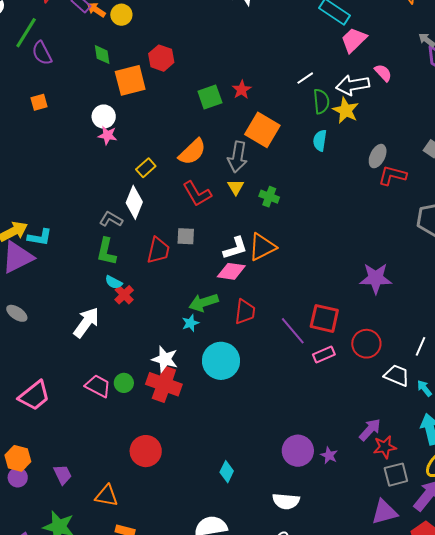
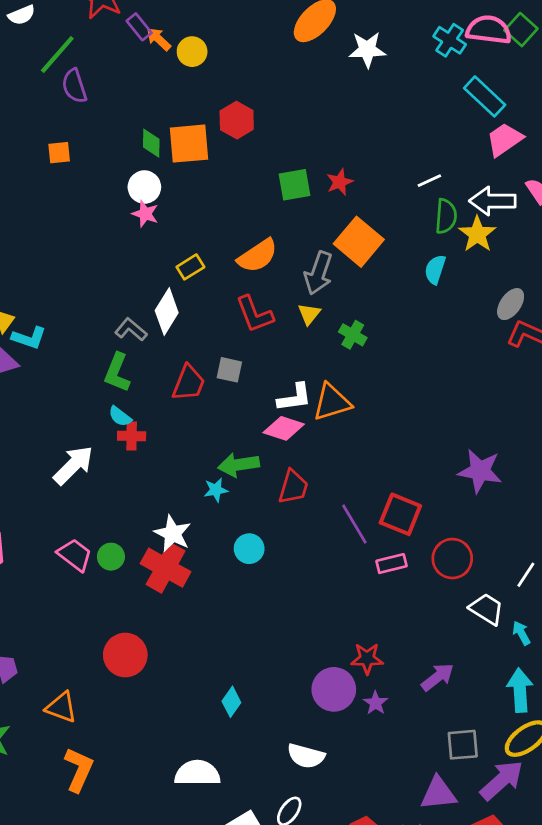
green diamond: (102, 55) -> (151, 143), moved
red cross: (124, 295) -> (132, 436), turned 36
cyan circle: (221, 361) -> (249, 549), size x0.6
red star: (385, 447) -> (367, 659), moved

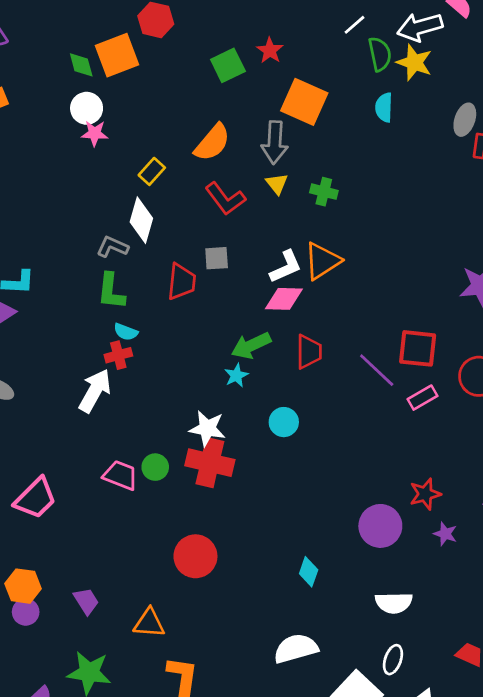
red cross: (132, 436) -> (118, 355), moved
purple circle: (334, 689) -> (380, 526), moved

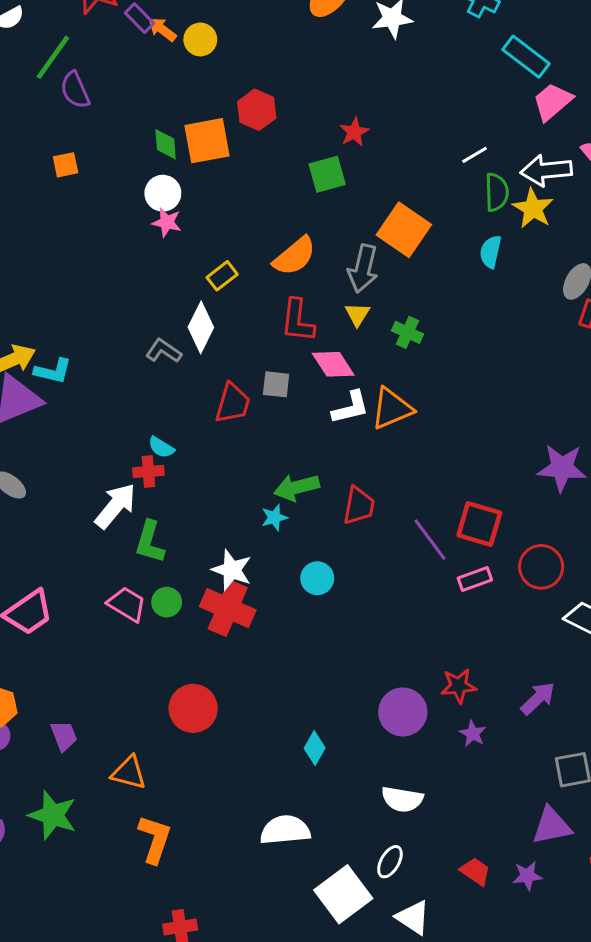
red star: (270, 51) -> (354, 132), moved
red L-shape: (225, 199) -> (298, 321), turned 33
green L-shape: (111, 291) -> (150, 542), moved
pink diamond: (284, 299) -> (333, 364), moved, turned 45

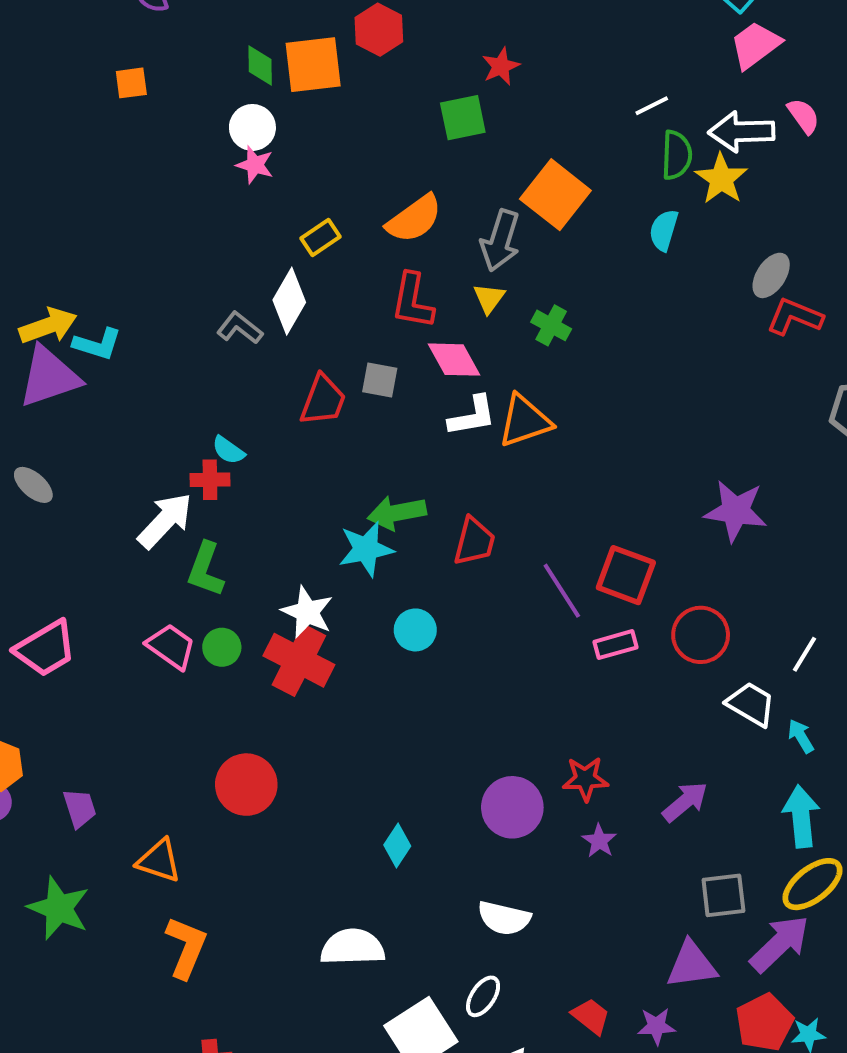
cyan star: (274, 517) -> (366, 549), size x1.6

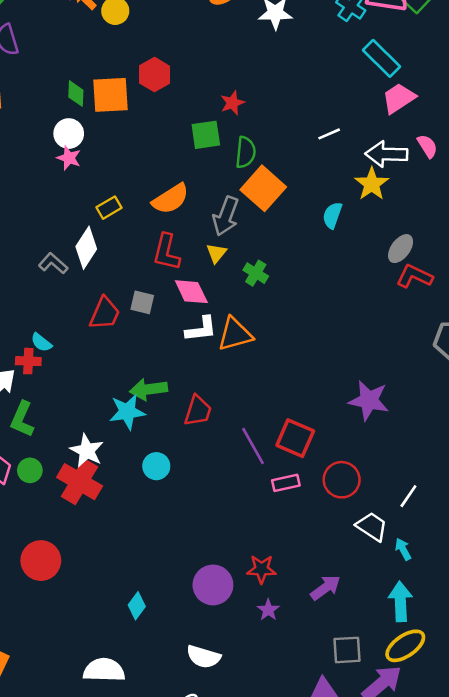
green semicircle: (677, 155) -> (246, 152), moved

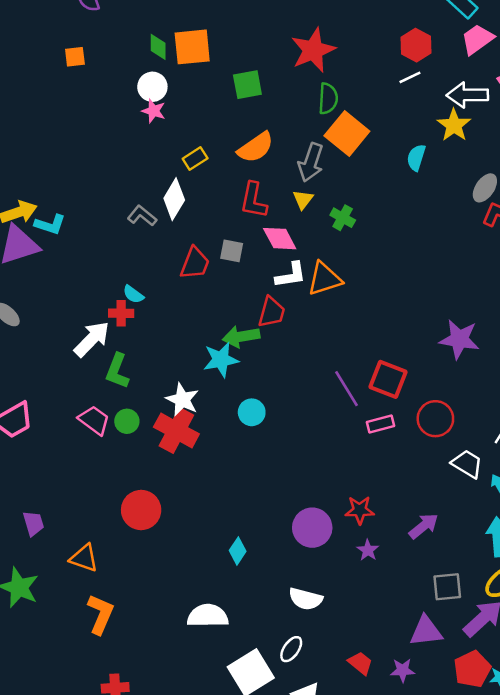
red hexagon: (155, 75) -> (416, 45), moved
red star: (232, 103) -> (313, 50), size x1.8
green square: (206, 135) -> (247, 85), moved
red trapezoid: (198, 411) -> (272, 312), moved

